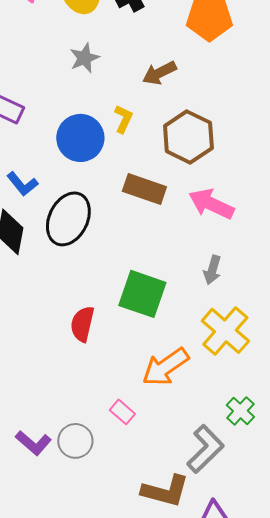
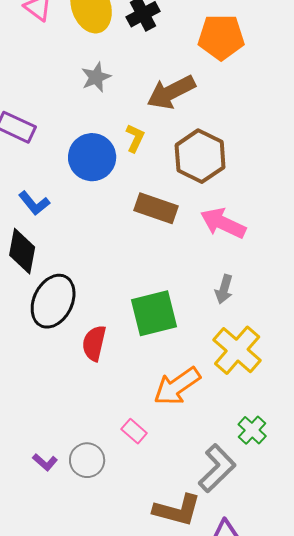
brown arrow: (159, 73) -> (171, 92), size x1.4
black ellipse: (68, 219) -> (53, 301), moved
green square: (142, 294) -> (154, 313), turned -33
purple L-shape: (33, 443) -> (45, 462), size x0.7

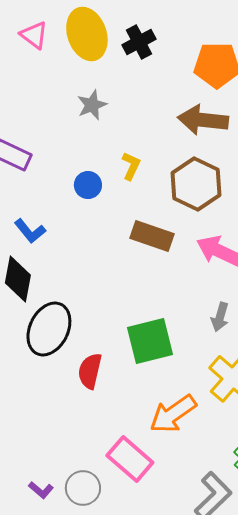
brown arrow: (171, 92) -> (203, 120), moved, turned 33
blue circle: (92, 157) -> (88, 185), size x0.6
pink rectangle: (134, 431) -> (130, 459), size x1.8

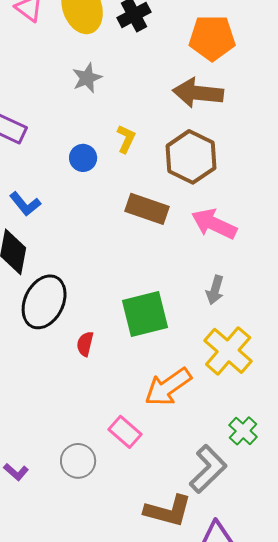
red semicircle: (90, 371) -> (85, 344), size x0.7
pink rectangle: (130, 459) -> (125, 432), size x0.7
purple L-shape: (41, 490) -> (16, 472), moved

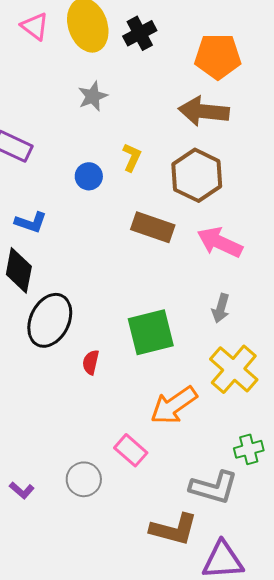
blue L-shape: (25, 204) -> (31, 222), turned -32
green cross: (243, 431) -> (249, 449), turned 32
gray L-shape: (208, 469) -> (214, 487), turned 60

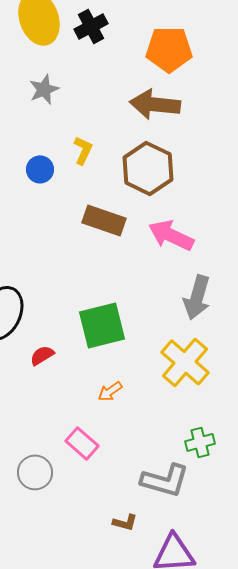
gray arrow: (221, 308) -> (197, 297), moved, size x1.5
red semicircle: (91, 362) -> (42, 355), turned 45
orange arrow: (174, 405) -> (110, 391), moved, size x0.5
brown L-shape: (174, 529) -> (125, 522), size x0.5

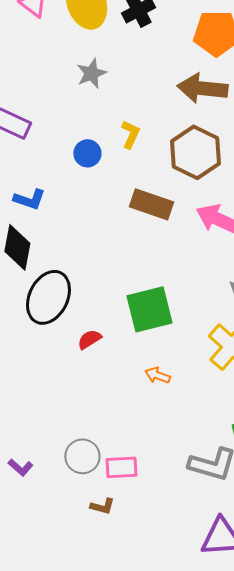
orange arrow: (110, 391) -> (157, 375), turned 55
pink rectangle: (82, 443) -> (121, 467), moved, turned -44
brown L-shape: (125, 522) -> (102, 506), moved

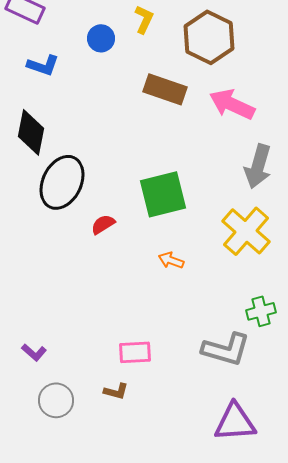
blue L-shape: (29, 199) -> (43, 65), moved
gray circle: (82, 456) -> (56, 400), moved

